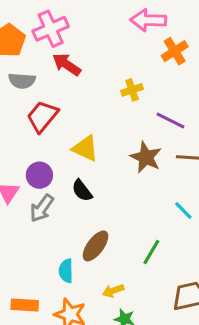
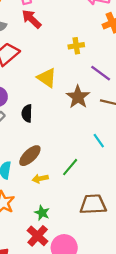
yellow triangle: (85, 148) -> (47, 78), moved
black semicircle: (82, 191) -> (27, 113), turned 30
yellow arrow: (113, 291) -> (40, 179), moved

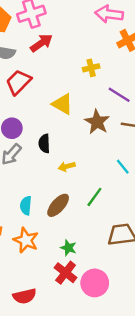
red arrow: (31, 19) -> (41, 43), turned 105
brown ellipse: (30, 156) -> (58, 205), moved
yellow arrow: (40, 179) -> (67, 166), moved

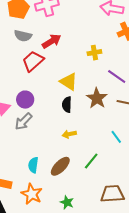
red arrow: (41, 43) -> (51, 41), moved
black semicircle: (44, 144) -> (67, 105), moved

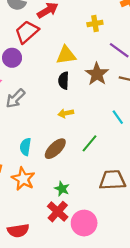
yellow triangle: (69, 82) -> (66, 55), turned -42
purple circle: (25, 100) -> (12, 58), moved

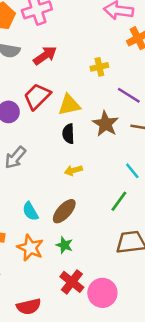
red trapezoid: (27, 32) -> (37, 96), moved
green line: (90, 143) -> (119, 201), moved
cyan semicircle: (25, 147) -> (30, 211), turned -35
green star: (62, 189) -> (64, 245), moved

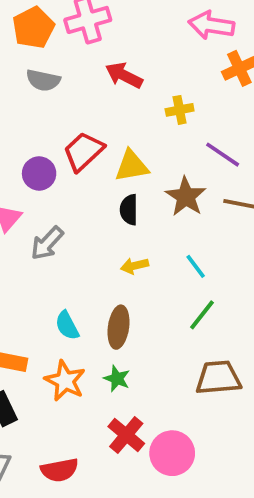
red arrow: (45, 56) -> (124, 75), moved, turned -120
cyan line: (132, 171) -> (196, 266), moved
brown ellipse: (64, 211) -> (119, 327), turned -36

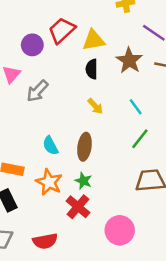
yellow arrow: (135, 266) -> (95, 106), turned -120
red cross: (126, 435) -> (78, 207), moved

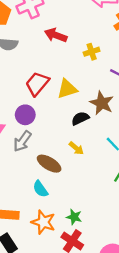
purple circle: (32, 45) -> (25, 115), moved
black semicircle: (92, 69) -> (80, 118), moved, turned 72
brown ellipse: (84, 147) -> (49, 164), moved, turned -60

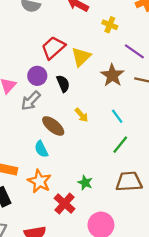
yellow cross: (92, 52) -> (110, 25), turned 32
yellow triangle: (67, 89) -> (81, 57), turned -35
black semicircle: (80, 118) -> (63, 84), moved, turned 84
green star: (74, 217) -> (85, 183), moved

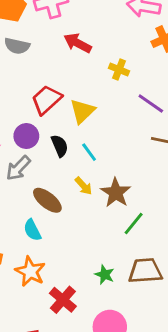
brown star: (112, 75) -> (116, 193), moved
cyan line: (117, 116) -> (89, 152), moved
green star: (85, 183) -> (105, 275), moved

